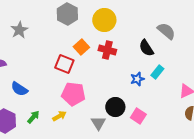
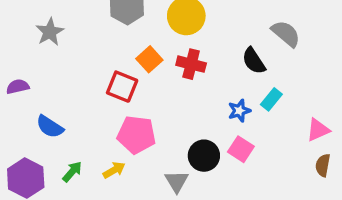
pink square: (138, 116) -> (241, 149), moved

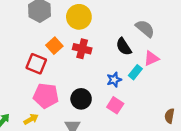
pink triangle: (318, 130) -> (151, 58), moved
black circle: (204, 156) -> (81, 99), moved

